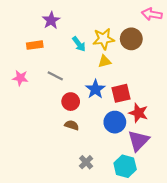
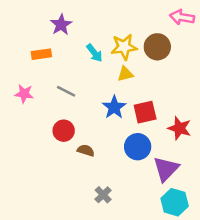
red circle: (71, 102) -> (64, 131), moved
red star: (138, 113) -> (180, 128), moved
cyan hexagon: (125, 166) -> (175, 202), moved

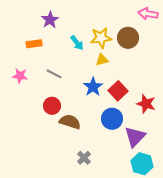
red square: (145, 112) -> (118, 91), turned -30
brown semicircle: (86, 150) -> (70, 122), size x1.5

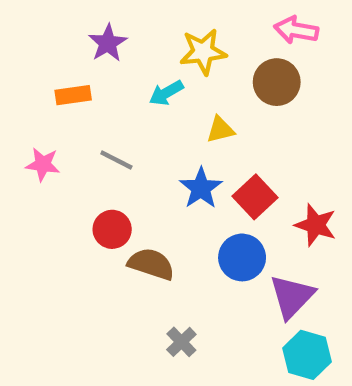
pink arrow: (148, 14) -> (296, 30), moved
yellow star: (101, 38) -> (203, 52), moved
cyan arrow: (77, 43) -> (166, 93), turned 98

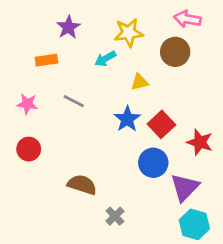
red circle: (112, 229) -> (29, 149), moved
brown semicircle: (151, 264) -> (82, 185), moved

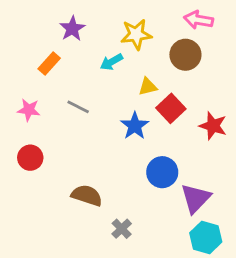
orange rectangle: (46, 60) -> (49, 63), turned -40
red square: (161, 124) -> (171, 108), moved
red star: (200, 142) -> (213, 126), moved

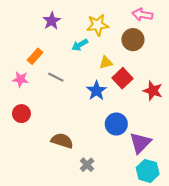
orange rectangle: (49, 63) -> (35, 56), moved

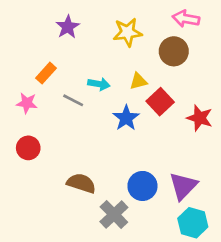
cyan arrow: (80, 45) -> (99, 84), moved, turned -140
blue circle: (116, 124) -> (142, 186), moved
gray cross: (87, 165) -> (114, 215), size x1.5

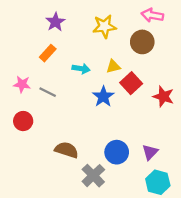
orange rectangle: (46, 73) -> (48, 53), moved
gray line: (73, 100) -> (48, 92), moved
purple triangle: (183, 186) -> (150, 152), size x0.7

